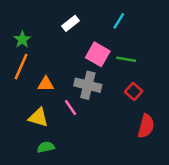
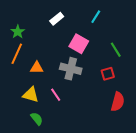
green line: (126, 59) -> (116, 50), moved, turned 49
red square: (134, 91) -> (108, 74), turned 32
pink line: (71, 108) -> (56, 95), moved
green semicircle: (46, 147) -> (37, 119), turned 64

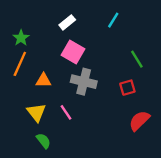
pink square: (79, 44) -> (73, 52), moved
yellow triangle: (31, 95) -> (36, 112), turned 36
red semicircle: (118, 102) -> (139, 121), turned -150

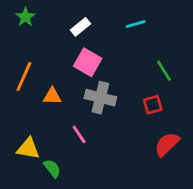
cyan line: (113, 20) -> (136, 24), turned 42
green star: (21, 38) -> (25, 17), moved
yellow triangle: (36, 112) -> (28, 149), moved, turned -42

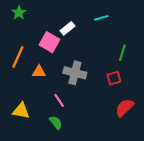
white rectangle: (81, 27) -> (67, 28), moved
pink square: (88, 62) -> (50, 42), moved
green line: (164, 71) -> (122, 53), turned 49
green semicircle: (52, 168) -> (56, 122), moved

